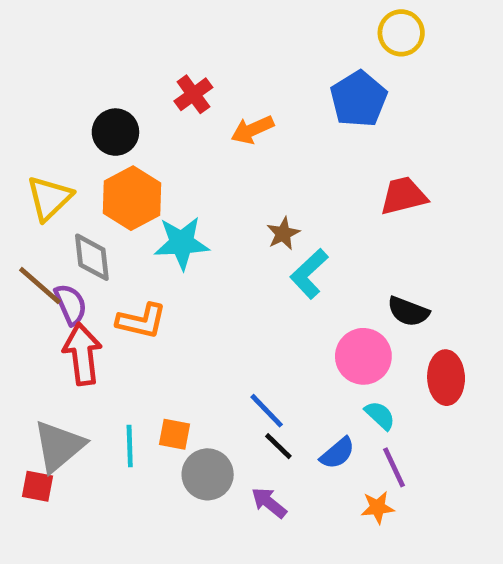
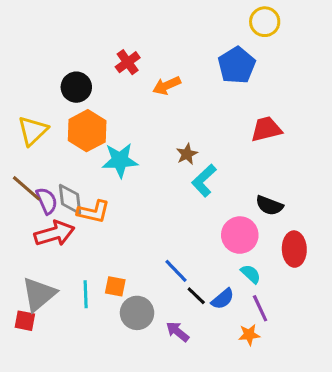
gray diamond: (92, 257) -> (70, 199), moved
red arrow: (82, 354) -> (54, 233), turned 81
black line: (278, 446) -> (196, 296), moved

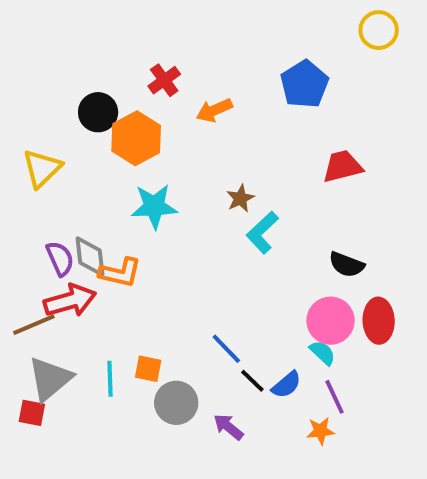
yellow circle: (265, 22) -> (379, 30), moved
orange hexagon: (87, 131) -> (136, 138), moved
brown line: (26, 188) -> (34, 325), moved, turned -64
pink circle: (240, 235) -> (331, 321), moved

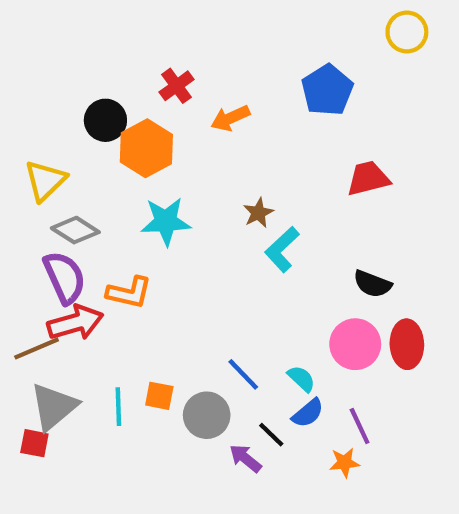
gray diamond: (90, 257) -> (75, 230), moved, turned -51
purple semicircle: (60, 259) -> (65, 277), size x1.4
cyan semicircle: (322, 353) -> (301, 379), moved
black line: (252, 381) -> (271, 435), moved
gray circle: (176, 403) -> (207, 415), moved

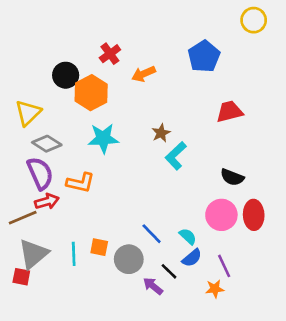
red arrow: (75, 323) -> (47, 201), size x0.7

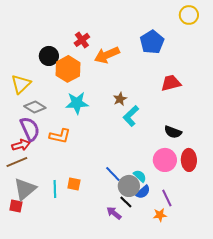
orange arrow: (144, 74) -> (107, 55), size x1.4
red arrow: (47, 201) -> (21, 145), moved
gray circle: (129, 259) -> (129, 186), moved

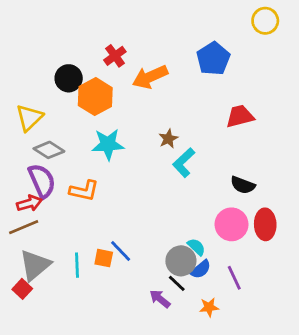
blue line: (113, 174) -> (121, 251), moved
red square: (16, 206) -> (22, 289), turned 32
orange star: (160, 215) -> (209, 307), moved

